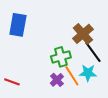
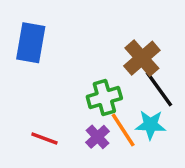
red line: (12, 82) -> (44, 139), moved

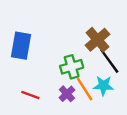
blue rectangle: (31, 43) -> (21, 46), moved

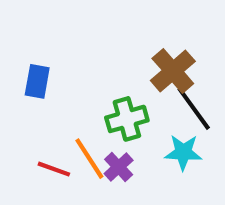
blue rectangle: (21, 46) -> (37, 81), size x0.7
orange line: (85, 89) -> (89, 159), moved

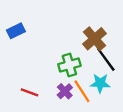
blue rectangle: (37, 81) -> (16, 31), moved, turned 54
orange line: (89, 159) -> (82, 91), moved

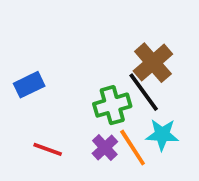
blue rectangle: (16, 31) -> (29, 85), moved
black line: (106, 59) -> (144, 92), moved

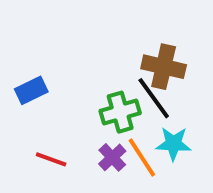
brown cross: (153, 63) -> (164, 67), turned -36

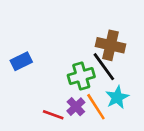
cyan star: (173, 144) -> (117, 97), turned -30
red line: (51, 159) -> (53, 115), moved

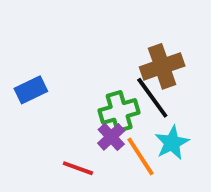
brown cross: (111, 45) -> (162, 66), turned -32
purple cross: (76, 107) -> (111, 137), moved

